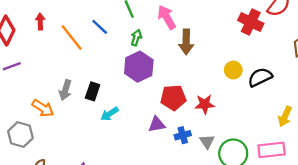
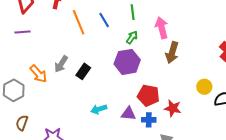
cyan arrow: (109, 114) -> (99, 109), moved
blue cross: (183, 135) -> (149, 120), moved

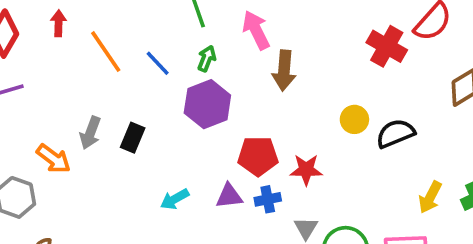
blue line: (104, 20) -> (158, 63), moved

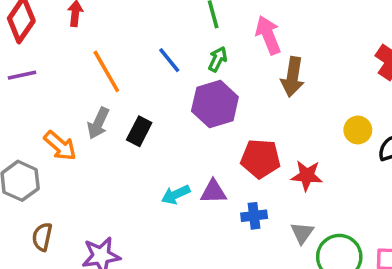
orange line: (106, 52) -> (106, 71), moved
purple triangle: (229, 196) -> (213, 192), moved
blue cross: (268, 199) -> (254, 216), moved

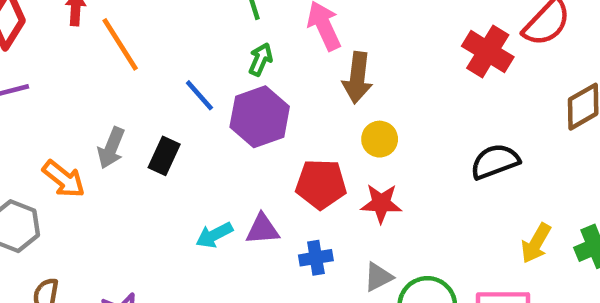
blue line: (169, 60) -> (199, 95), moved
orange line: (106, 71) -> (120, 44), moved
yellow circle: (358, 130) -> (380, 139), moved
gray triangle: (302, 233) -> (378, 277), turned 30

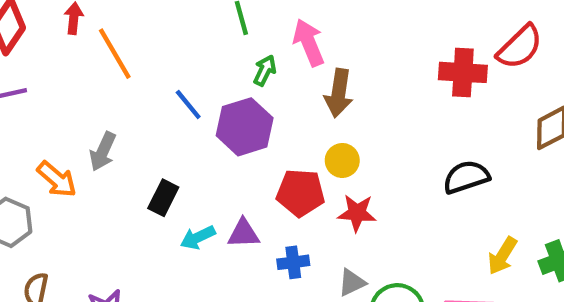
red cross: (488, 51) -> (463, 72), turned -30
green arrow: (261, 59) -> (265, 70), moved
yellow circle: (380, 139) -> (342, 160), moved
black rectangle: (164, 156) -> (163, 198), moved

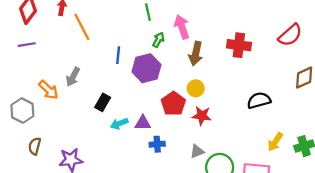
red cross: (463, 72) -> (239, 45), moved
blue line: (188, 104) -> (118, 55), turned 42
red pentagon: (301, 193) -> (173, 104), turned 30
blue cross: (293, 262) -> (157, 144), moved

